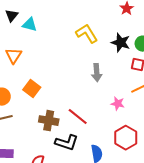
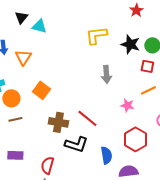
yellow L-shape: (87, 34) -> (96, 35), turned -65

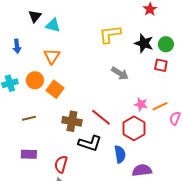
orange triangle: (23, 57) -> (52, 56), moved
gray arrow: (106, 74) -> (120, 73), turned -54
orange line: (148, 90) -> (160, 106), moved
orange circle: (11, 98) -> (35, 80), moved
red hexagon: (135, 139) -> (134, 128), moved

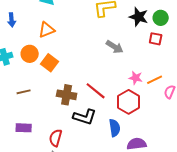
orange triangle: (52, 56) -> (47, 30), turned 36

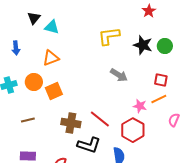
red square: (156, 39) -> (161, 80), moved
orange square: (50, 63) -> (54, 91), turned 30
orange line: (155, 80) -> (159, 99), moved

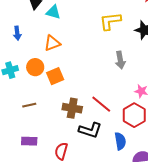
gray arrow: (119, 75) -> (120, 60), turned 48

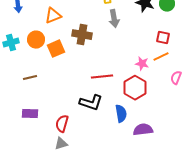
gray arrow: (120, 60) -> (114, 19), moved
red line: (101, 104) -> (102, 77), turned -45
brown cross: (72, 108) -> (82, 35), moved

